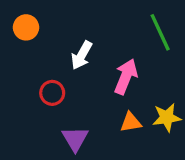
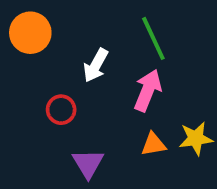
orange circle: (26, 27) -> (30, 33), size x1.4
green line: (160, 32) -> (153, 38), moved

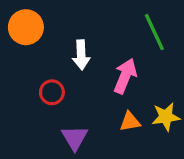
green line: (153, 38) -> (154, 32), moved
white arrow: (96, 65) -> (81, 55), turned -32

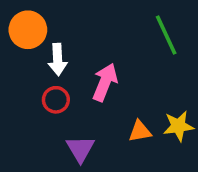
white arrow: (81, 55) -> (58, 60), moved
pink arrow: (125, 76) -> (105, 82), moved

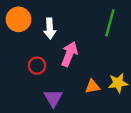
green line: (166, 35) -> (110, 23), turned 40
white arrow: (58, 60) -> (50, 29), moved

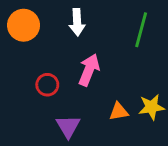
white arrow: (50, 29) -> (77, 22), moved

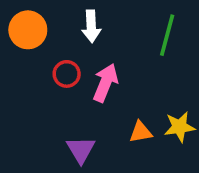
red circle: (47, 85) -> (67, 74), moved

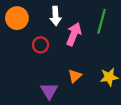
pink arrow: (105, 83) -> (74, 34), moved
orange triangle: (141, 132) -> (75, 76), moved, turned -32

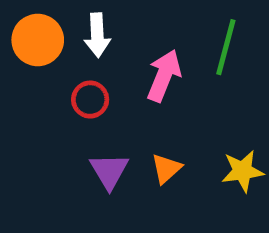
white arrow: (56, 16) -> (97, 35), moved
purple triangle: (49, 91) -> (109, 171), moved

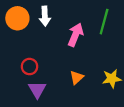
red circle: (90, 100) -> (29, 67), moved
purple triangle: (109, 171) -> (37, 90), moved

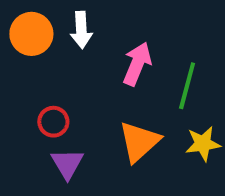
green line: (104, 22) -> (187, 86), moved
orange triangle: (77, 77) -> (139, 142), size x1.6

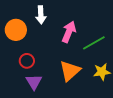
orange circle: (31, 34) -> (16, 30), moved
green line: (187, 86) -> (94, 43), turned 45

